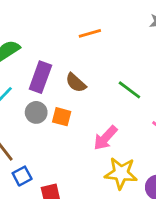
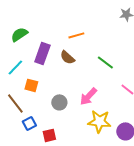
orange line: (90, 33) -> (76, 35), moved
gray circle: (36, 112) -> (59, 102), moved
orange square: (62, 117) -> (31, 85), moved

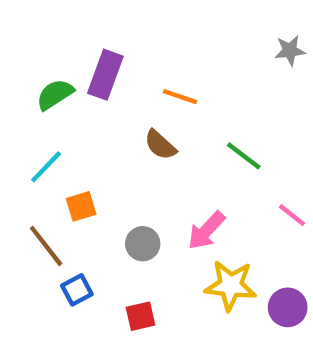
orange line: (76, 35) -> (180, 97), turned 35
purple rectangle: (42, 53) -> (105, 75), moved
orange square: (31, 85) -> (81, 206), turned -32
red square: (49, 135) -> (141, 316), moved

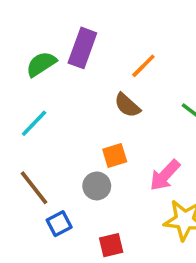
orange line: (180, 97) -> (143, 66), turned -64
orange square: (81, 206) -> (115, 155), moved
gray circle: (143, 244) -> (97, 186), moved

